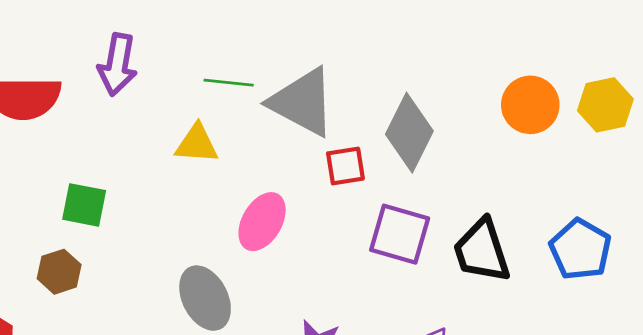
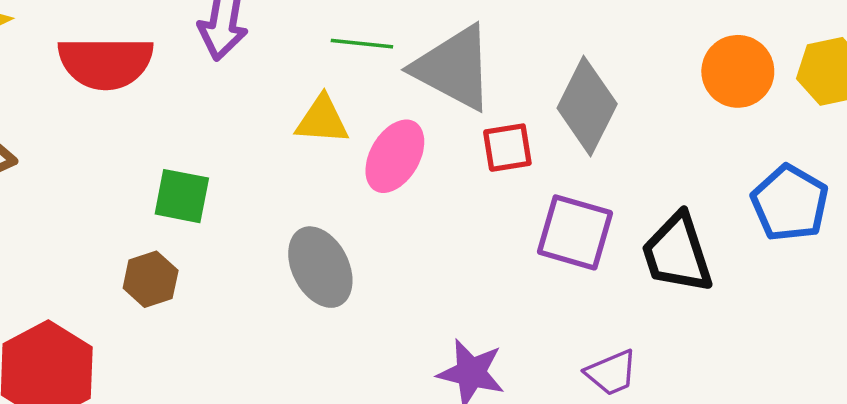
pink ellipse: (262, 222) -> (395, 156), moved
blue pentagon: (580, 249) -> (790, 203), moved
gray ellipse: (205, 298) -> (320, 267), moved

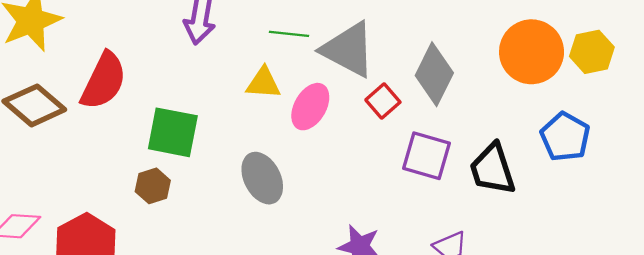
red semicircle: (106, 63) -> (104, 81), moved, turned -64
orange circle: (738, 71) -> (532, 52), size x1.4
red square: (507, 148) -> (383, 101), turned -32
green square: (182, 196) -> (173, 132), size x1.4

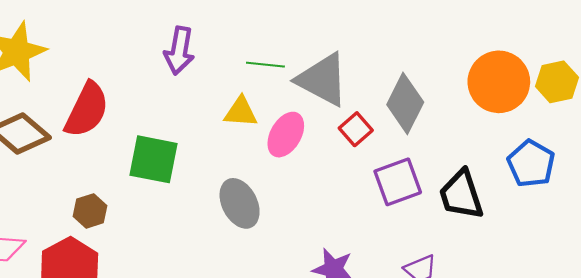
purple square: (426, 156) -> (398, 182), turned -36
brown hexagon: (153, 186) -> (90, 211), moved

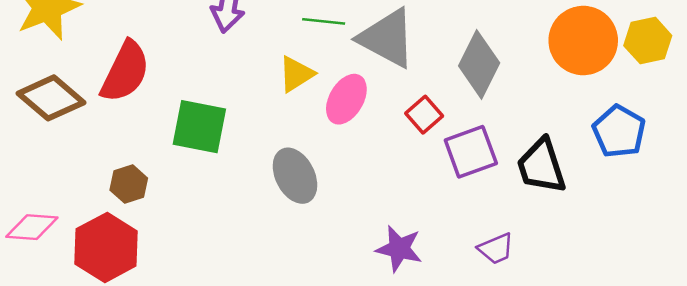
yellow triangle: (241, 112) -> (296, 74), turned -36
red square: (356, 129) -> (424, 115), moved

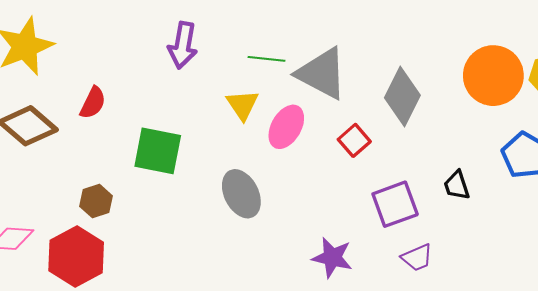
red semicircle: (125, 72) -> (93, 103), size x0.6
yellow triangle: (296, 74) -> (242, 105), turned -32
purple square: (471, 152) -> (395, 204), moved
black trapezoid: (541, 166) -> (457, 185), size x0.6

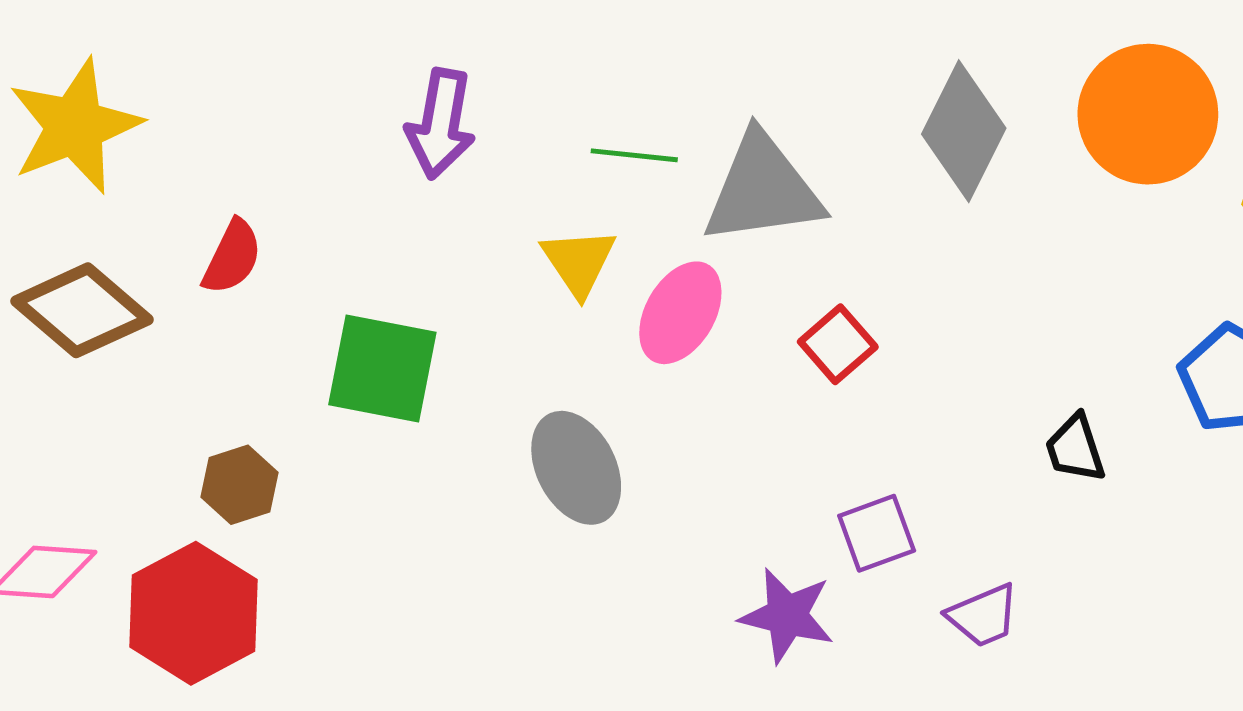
gray triangle: (322, 73) -> (763, 189), turned -36
orange circle: (493, 76) -> (1148, 114), moved
gray diamond: (402, 96) -> (964, 131), moved
purple square: (395, 204) -> (877, 533), moved, size x0.7

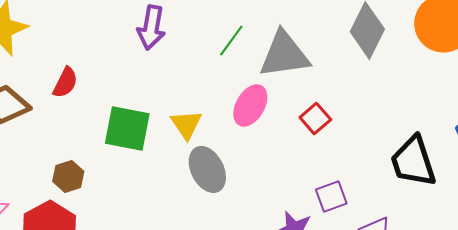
green line: (634, 155) -> (231, 40), turned -60
yellow triangle: (579, 262) -> (186, 124), moved
black trapezoid: (1075, 448) -> (413, 161), size x1.8

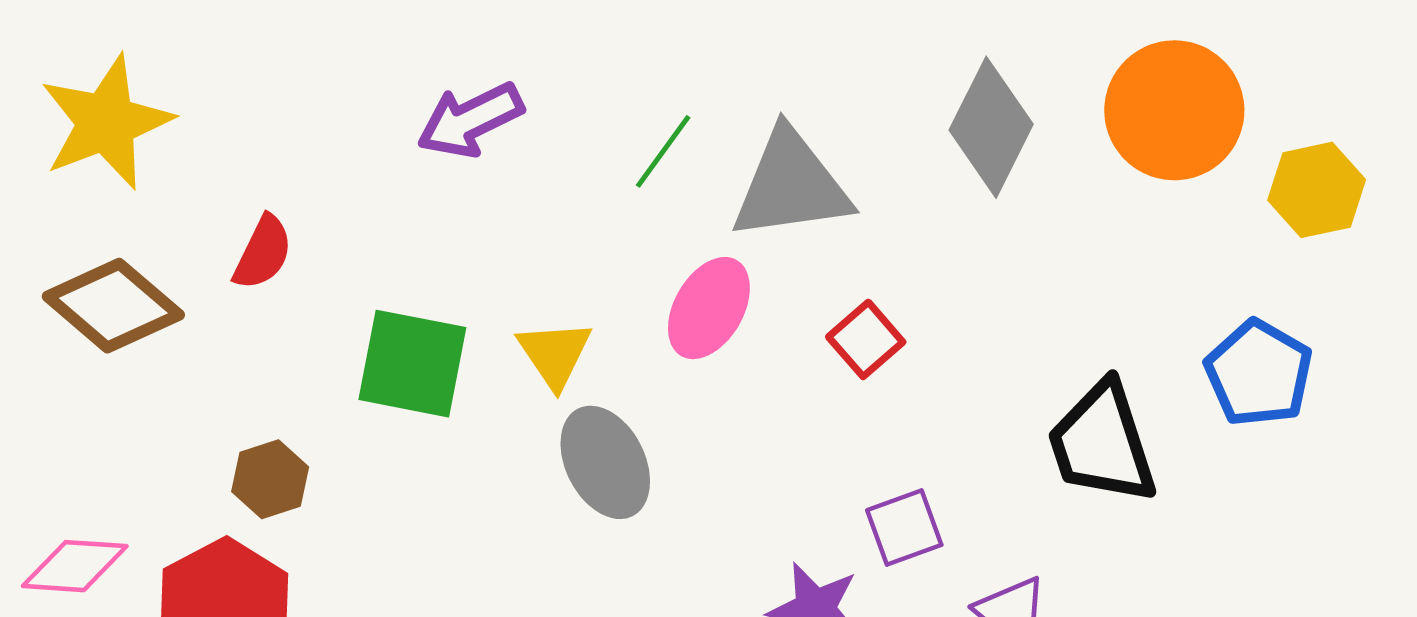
purple arrow: (151, 27) -> (470, 120), turned 54

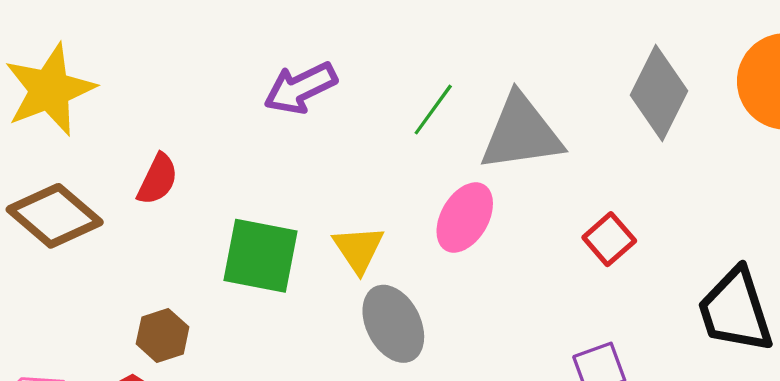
red square: (866, 339) -> (609, 239), moved

